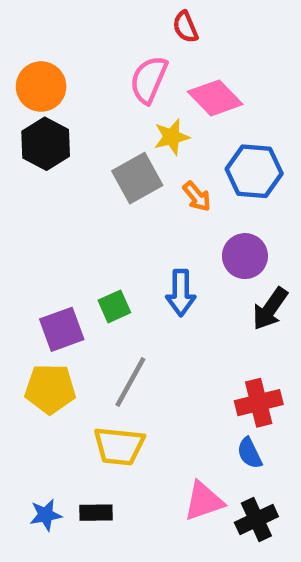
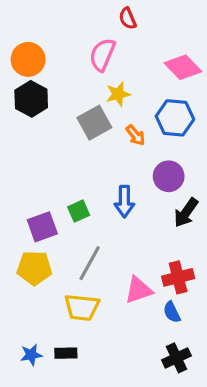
pink diamond: (215, 98) -> (183, 67), moved
pink triangle: (204, 501) -> (139, 290), moved

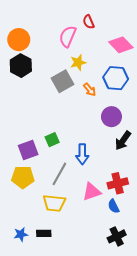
red semicircle: (128, 18) -> (89, 22), moved
blue arrow: (124, 202) -> (82, 154), moved

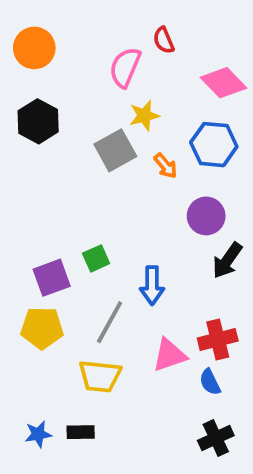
orange circle: (19, 40) -> (34, 48), moved

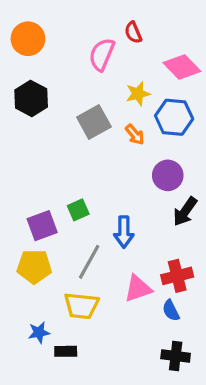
yellow star: (144, 116) -> (138, 94), moved
blue star: (38, 434) -> (39, 332), moved
black cross: (216, 438) -> (176, 356), turned 32

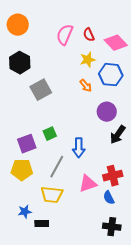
red semicircle: (133, 32) -> (89, 35), moved
gray square: (94, 122) -> (41, 90), moved

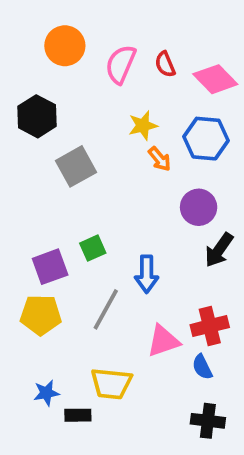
orange circle: (18, 25) -> (65, 46), moved
yellow star: (88, 60) -> (143, 126), moved
yellow trapezoid: (52, 195) -> (111, 384), moved

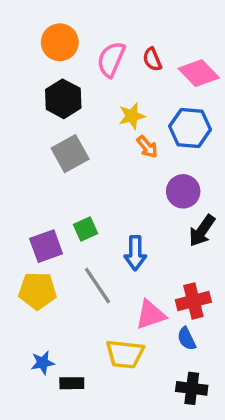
black hexagon: (37, 116) -> (63, 99), moved
gray line: (106, 309) -> (97, 286), turned -63
yellow trapezoid: (111, 384) -> (125, 354), moved

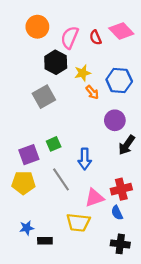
pink diamond: (199, 73) -> (121, 31), moved
black hexagon: (63, 99) -> (56, 62), moved

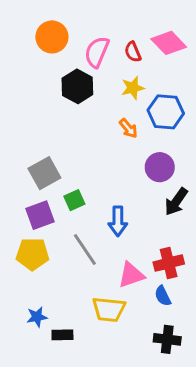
yellow star: (83, 73) -> (133, 88), moved
gray square: (44, 97) -> (44, 173), moved

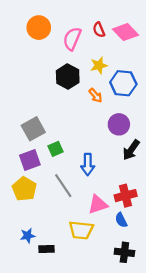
red semicircle: (133, 52) -> (99, 30), moved
black hexagon: (77, 86) -> (68, 77), moved
yellow pentagon: (32, 254) -> (24, 189), turned 30

